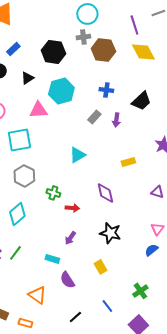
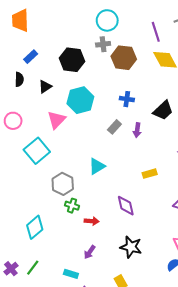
pink triangle: (38, 110) -> (56, 120), turned -42
cyan square: (19, 140) -> (37, 151), turned -30
gray hexagon: (24, 176) -> (63, 184), moved

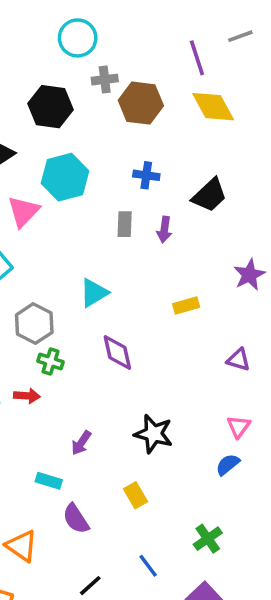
cyan circle: (107, 20) -> (78, 38), moved
gray rectangle: (114, 127) -> (125, 224), turned -40
purple diamond: (126, 206) -> (117, 352), moved
red arrow: (92, 221) -> (27, 396), moved

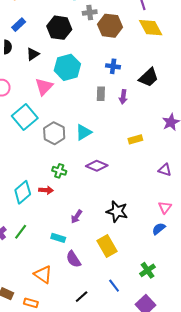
gray hexagon: (34, 324) -> (54, 133), moved
purple diamond: (117, 352) -> (97, 166), turned -55
yellow rectangle: (135, 495) -> (107, 246), size x1.5

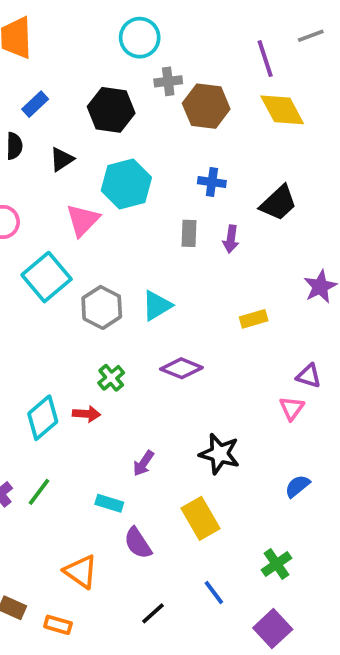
green cross: (59, 171) -> (111, 378), turned 32
pink triangle: (165, 207) -> (292, 408), moved

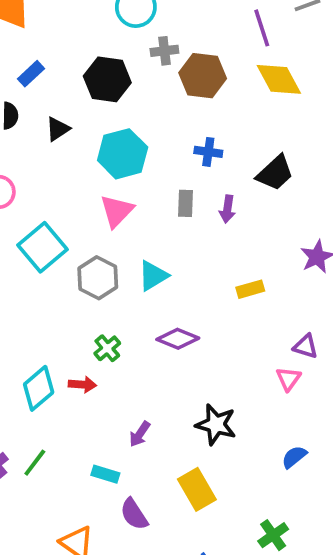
pink triangle: (83, 220) -> (117, 211), moved

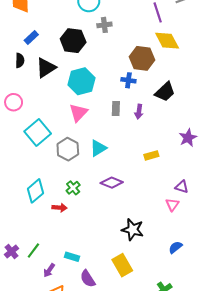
brown hexagon: (203, 76) -> (142, 58), moved
black triangle: (58, 129) -> (46, 68), size x1.5
cyan diamond: (39, 388) -> (35, 191), moved
purple arrow: (140, 434) -> (49, 270), moved

